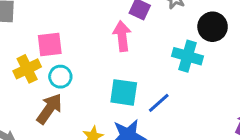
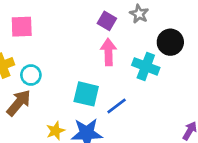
pink arrow: (122, 36) -> (108, 52), moved
pink square: (50, 44) -> (22, 27), moved

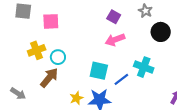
gray star: (139, 14) -> (145, 11), moved
pink arrow: (108, 52) -> (115, 40), turned -108
cyan cross: (146, 66) -> (144, 67), moved

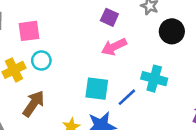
cyan circle: (58, 57) -> (41, 60), moved

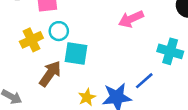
cyan square: (97, 89) -> (76, 53), moved
blue line: (127, 97) -> (144, 81), moved

